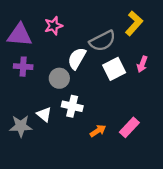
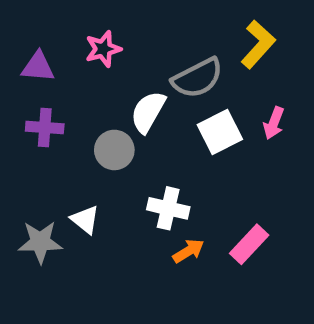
purple triangle: (20, 35) -> (38, 67), size x0.7
white cross: (72, 106) -> (168, 208), moved

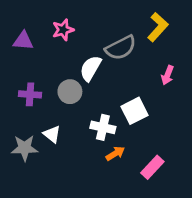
purple cross: (45, 128) -> (30, 94), moved
white square: (220, 132) -> (134, 111), moved
pink rectangle: (249, 244) -> (152, 167), moved

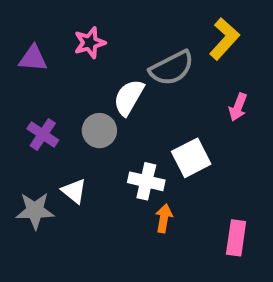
purple cross: (30, 94) -> (43, 134), turned 30
orange arrow: (115, 153) -> (164, 218), turned -48
pink rectangle: (152, 167) -> (236, 238), moved, turned -35

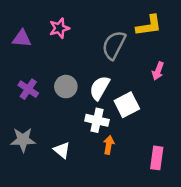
yellow L-shape: (224, 39) -> (149, 26), turned 40
gray semicircle: (172, 68) -> (114, 45), turned 144
white semicircle: (129, 97) -> (100, 88), moved
white triangle: (74, 191) -> (62, 150), moved

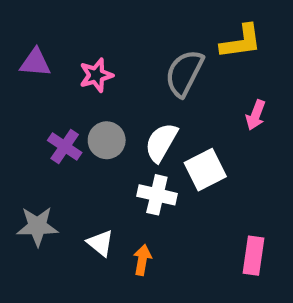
pink star: (59, 28) -> (96, 75), moved
purple cross: (28, 89) -> (65, 147), moved
orange arrow: (109, 145) -> (142, 260), moved

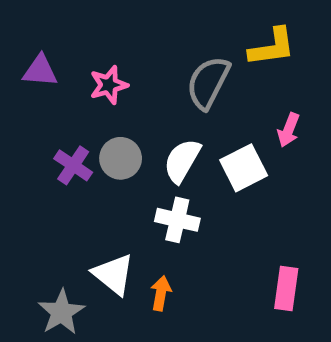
white square: (205, 170) -> (244, 168), moved
gray star: (37, 226) -> (61, 312), moved, turned -30
white triangle: (100, 243) -> (113, 274), size x1.4

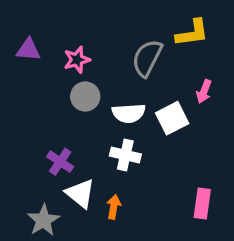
gray circle: (121, 158) -> (85, 96), moved
white semicircle: (182, 161) -> (129, 113), turned -124
purple cross: (73, 165) -> (60, 162), moved

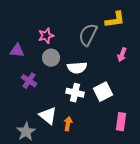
purple triangle: (28, 50) -> (17, 51), moved
white square: (172, 118) -> (103, 92), moved
purple cross: (60, 162) -> (29, 81), moved

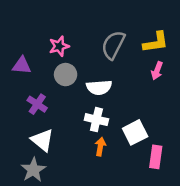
yellow L-shape: (115, 20) -> (156, 42), moved
white square: (103, 92) -> (135, 132), moved
white triangle: (48, 116) -> (42, 140), moved
orange arrow: (68, 124) -> (100, 147), moved

